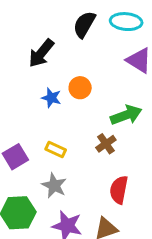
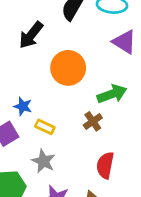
orange circle: (80, 88) -> (68, 68), size x1.6
blue star: (51, 98) -> (23, 106), moved

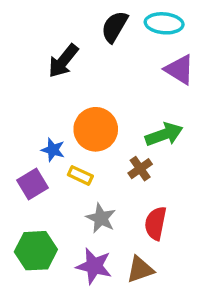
orange circle: (68, 68) -> (96, 129), moved
gray star: (43, 161) -> (101, 218), moved

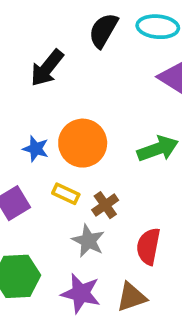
blue star: (53, 150) -> (36, 149), moved
brown cross: (140, 169) -> (105, 205), moved

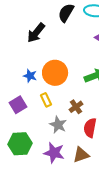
yellow rectangle: (66, 194) -> (46, 100), turned 40
brown cross: (105, 205) -> (76, 107), moved

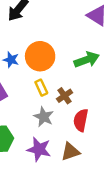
yellow rectangle: (46, 100) -> (41, 88), moved

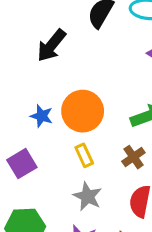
brown cross: (65, 96) -> (133, 157), moved

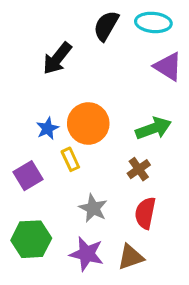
blue star: (42, 116) -> (47, 128), turned 30
yellow rectangle: (84, 155) -> (70, 159), moved

